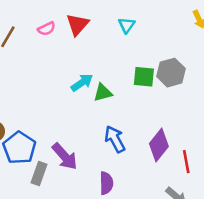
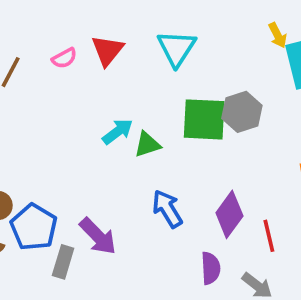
cyan triangle: (127, 25) -> (177, 48), size x1.6
green square: (144, 77) -> (204, 119), size x1.5
purple semicircle: (106, 183) -> (211, 268), moved

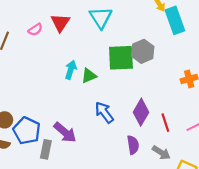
cyan arrow: (118, 132) -> (71, 70), turned -30

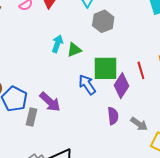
gray hexagon: (143, 51) -> (103, 21), moved
green square: (121, 58) -> (106, 68), moved
red line: (165, 123) -> (141, 70), moved

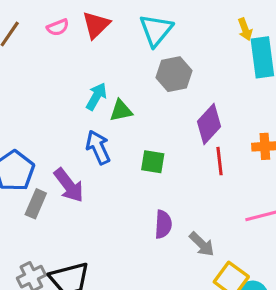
green square: (106, 68) -> (153, 162), moved, size x0.6
blue arrow: (87, 85) -> (98, 147), moved
purple diamond: (122, 86) -> (209, 124), moved

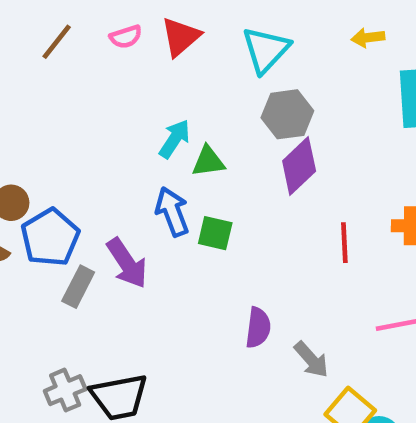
yellow arrow: (245, 29) -> (368, 38), moved, turned 100
purple diamond: (209, 124) -> (299, 166), moved
green square: (153, 162) -> (215, 233), moved

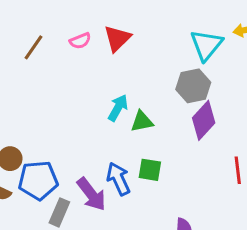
cyan triangle: (266, 50) -> (206, 45), moved
blue arrow: (172, 212) -> (118, 179), moved
blue pentagon: (50, 237) -> (38, 180), turned 30

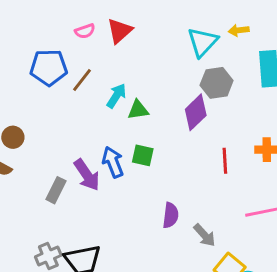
brown line: (33, 47) -> (82, 80), moved
gray hexagon: (193, 86) -> (217, 83), moved
blue pentagon: (38, 180) -> (49, 67), moved

